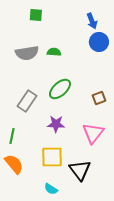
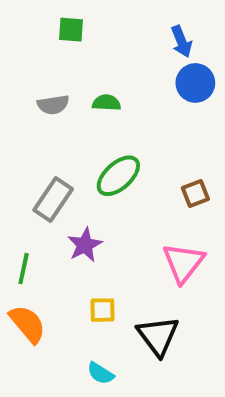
gray semicircle: (27, 53) -> (53, 105), size x0.7
purple star: (56, 124) -> (85, 245), moved, turned -30
yellow square: (52, 157) -> (103, 310), size x0.6

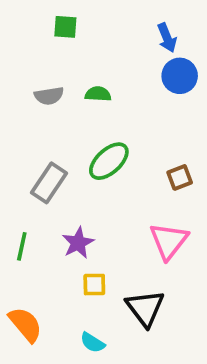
purple star: (85, 245) -> (78, 243), moved
orange semicircle: (27, 324) -> (25, 324), moved

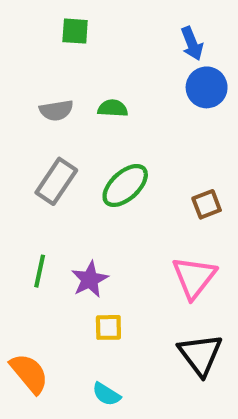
gray rectangle: (49, 183) -> (56, 181), moved
green line: (22, 246) -> (40, 271), moved
black triangle: (145, 308) -> (200, 355), moved

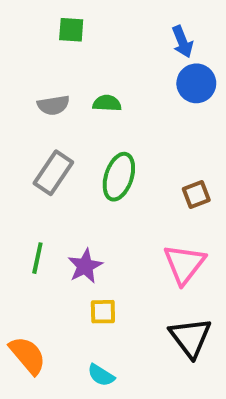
green ellipse: (125, 185) -> (119, 177), turned -30

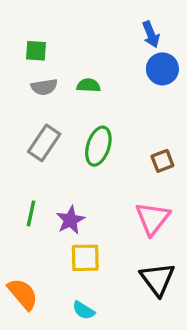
green square: (71, 30) -> (36, 51), moved
yellow square: (103, 312) -> (85, 258), size x1.4

